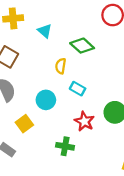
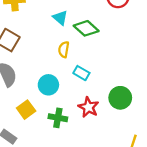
cyan triangle: (45, 31) -> (60, 18), moved
green cross: (65, 146) -> (58, 118), moved

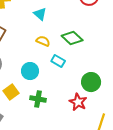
green diamond: (86, 28) -> (72, 38), moved
yellow semicircle: (64, 50) -> (43, 41), turned 104
red star: (88, 107) -> (78, 102), moved

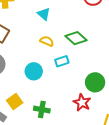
cyan rectangle: (58, 61) -> (62, 61), turned -48
yellow square: (11, 92) -> (15, 101), moved
green cross: (38, 99) -> (42, 110), moved

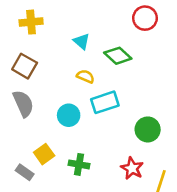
green diamond: (76, 38) -> (118, 56), moved
cyan rectangle: (62, 61) -> (105, 102), size x1.5
red star: (82, 102) -> (132, 168), moved

